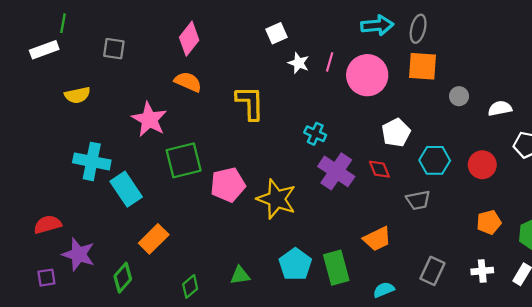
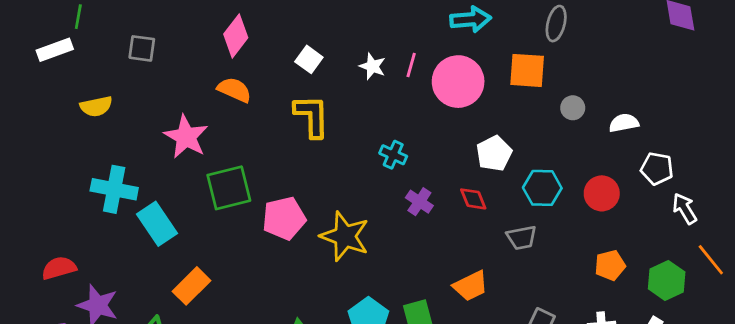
gray ellipse: (418, 29) -> (556, 24), moved
white square: (276, 33) -> (309, 59), moved, turned -30
purple cross: (336, 171) -> (419, 202), size x0.6

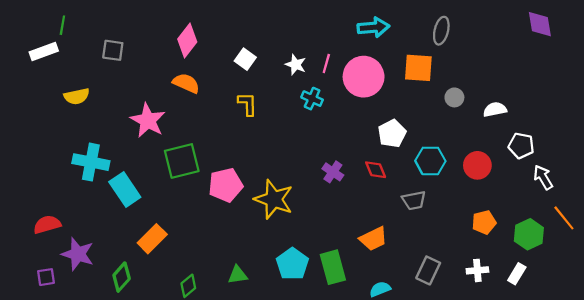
yellow L-shape: (312, 116) -> (247, 104), size x0.7
cyan cross: (393, 155) -> (312, 99), moved

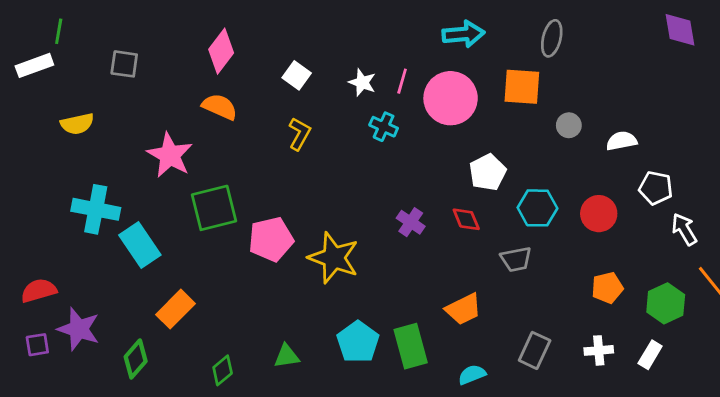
yellow L-shape: (247, 104) -> (299, 134), turned 30
purple square: (46, 277) -> (37, 345), moved

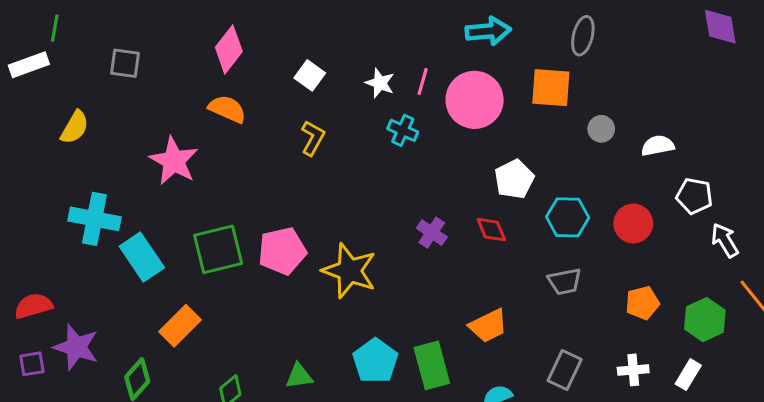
yellow semicircle: (77, 124) -> (75, 127), turned -48
green square: (214, 208) -> (218, 249), moved
gray trapezoid: (516, 259) -> (565, 281), moved

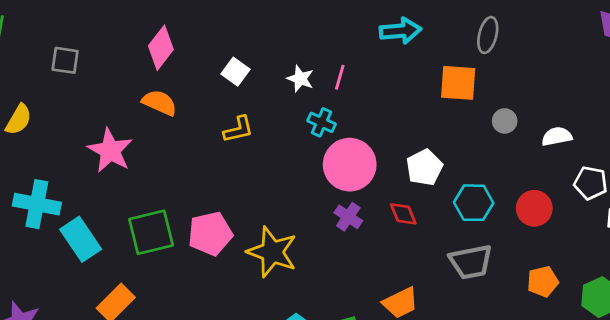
pink circle: (475, 100) -> (350, 165), moved
yellow L-shape: (313, 138) -> (238, 129), turned 48
gray trapezoid: (565, 281) -> (471, 262), size x1.4

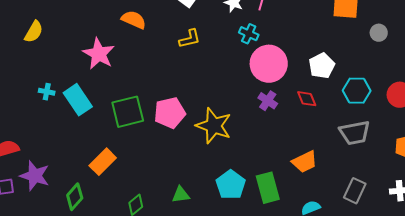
cyan cross: (37, 204) -> (47, 92), size x0.5
cyan rectangle: (81, 239) -> (78, 100), moved

